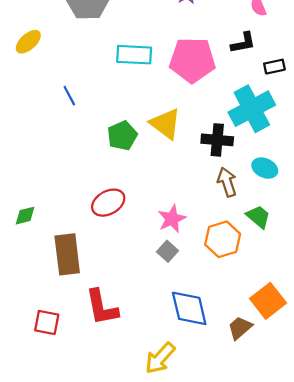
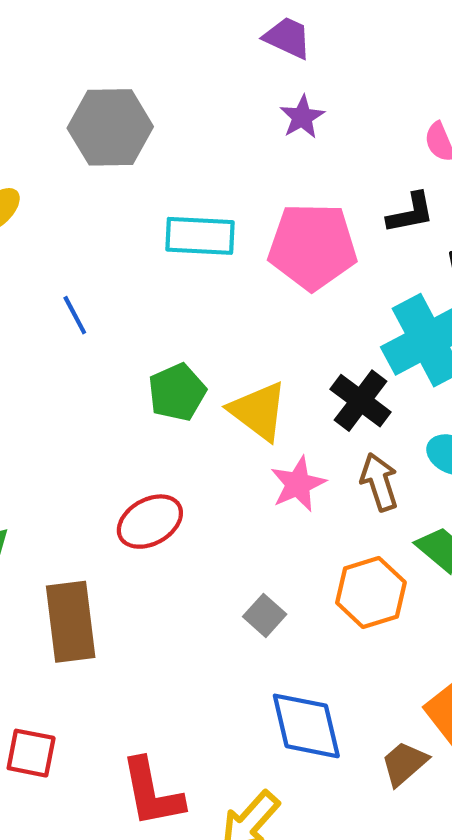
yellow triangle: (165, 124) -> (258, 411), moved
black cross: (217, 140) -> (361, 401), turned 32
pink star: (172, 219) -> (298, 484), moved
red L-shape: (102, 307) -> (152, 793), moved

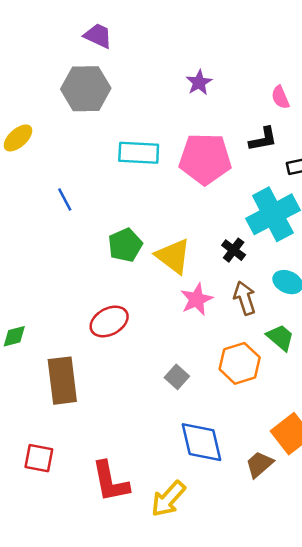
purple trapezoid: (288, 38) -> (98, 36), moved
black cross: (361, 401) -> (234, 250), size x0.7

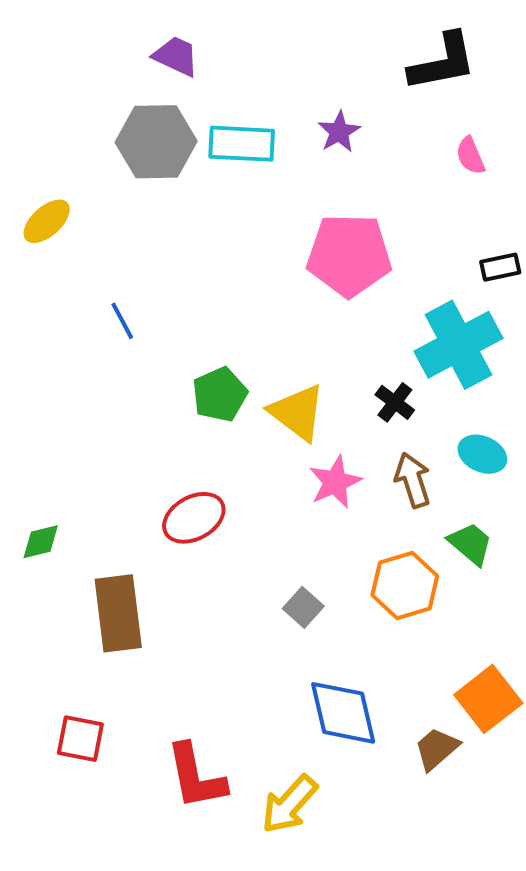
black L-shape: (263, 139) -> (443, 62), moved, size x1.5
cyan rectangle: (139, 153) -> (242, 144), moved

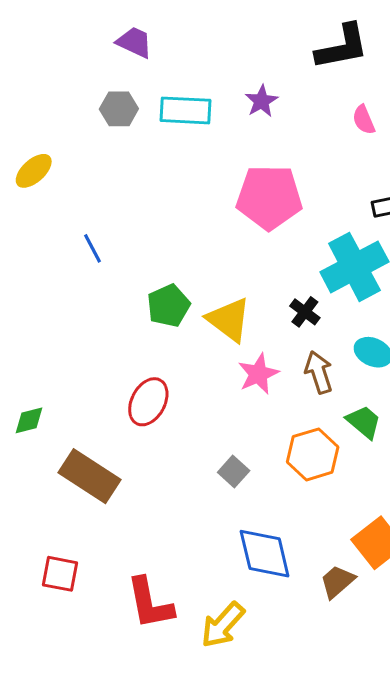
gray hexagon: (156, 142) -> (119, 109), size x0.6
red ellipse: (194, 518) -> (148, 402), turned -33
brown rectangle: (118, 613) -> (89, 476), turned -50

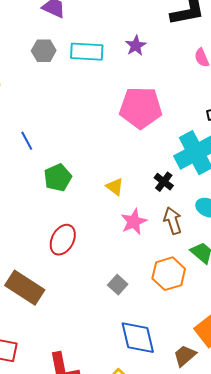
green pentagon: (168, 306) -> (58, 178), moved
yellow triangle: (229, 320) -> (115, 187), size x0.6

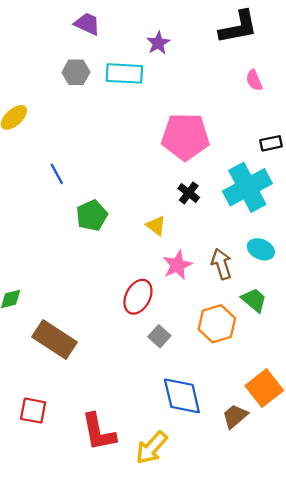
purple star: (136, 46) -> (158, 43), moved
black cross: (164, 182) -> (189, 193), moved
red ellipse: (63, 240) -> (138, 297), moved

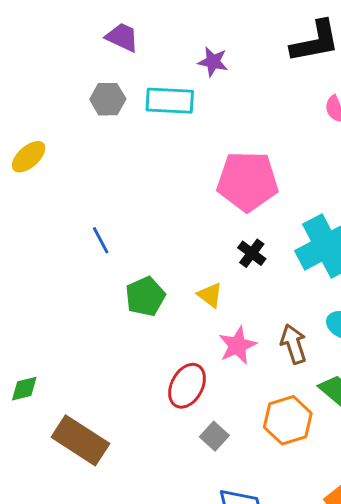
purple star: (158, 43) -> (213, 62), turned -30
blue line: (57, 174) -> (101, 240), moved
green pentagon: (92, 216) -> (145, 296), moved

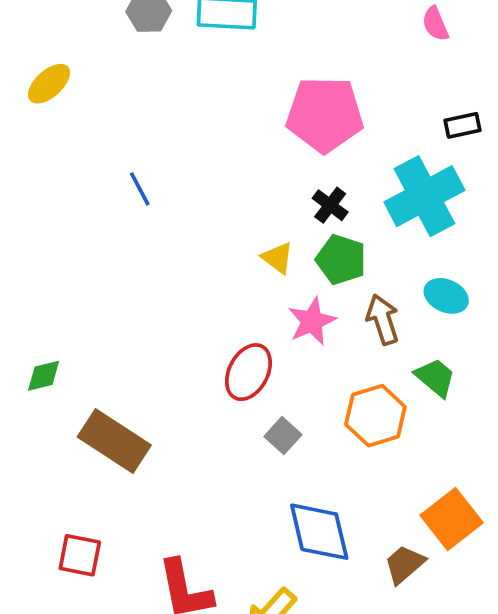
green pentagon: (145, 296) -> (341, 260), moved, turned -30

